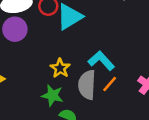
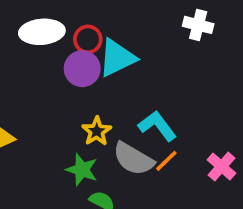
purple circle: (15, 29) -> (82, 69), moved
gray semicircle: (87, 85) -> (133, 159), turned -68

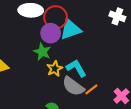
red circle: (88, 39) -> (56, 17), size x1.5
cyan L-shape: (157, 126) -> (76, 68), moved
green star: (82, 170) -> (42, 52), moved

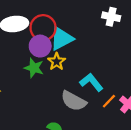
cyan L-shape: (76, 68) -> (91, 82), moved
yellow star: (55, 69) -> (57, 62), moved
orange line: (91, 89) -> (109, 101), moved

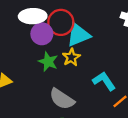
purple circle: (40, 46) -> (42, 34), moved
gray semicircle: (74, 101) -> (62, 99), moved

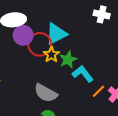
red circle: (61, 22) -> (40, 44), moved
green star: (48, 62) -> (68, 60), moved, turned 30

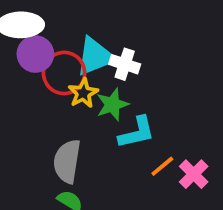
white cross: (102, 14) -> (125, 64), moved
cyan L-shape: (83, 74) -> (137, 133), turned 110
gray semicircle: (46, 93) -> (67, 161), turned 65

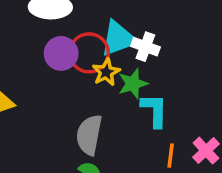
purple circle: (35, 54) -> (61, 53), moved
cyan L-shape: (137, 133) -> (154, 110), turned -78
orange line: (162, 166) -> (171, 156), moved, turned -45

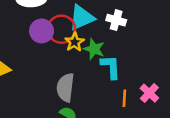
white cross: (145, 47) -> (116, 20), moved
green star: (133, 84) -> (94, 49), turned -30

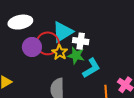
white cross: (116, 20) -> (81, 41), moved
cyan L-shape: (111, 67) -> (91, 68), turned 70

